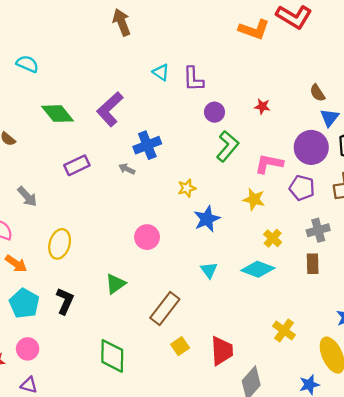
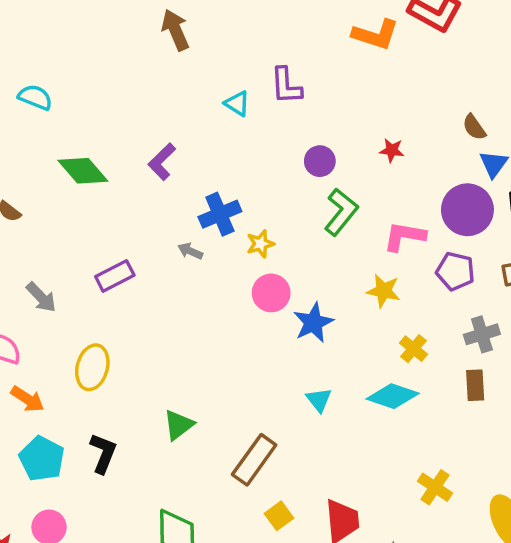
purple L-shape: (193, 79) -> (286, 86), moved
purple L-shape: (110, 109) -> (162, 162), size x0.7
purple rectangle: (77, 165) -> (115, 276), moved
yellow star: (187, 188) -> (260, 244), moved
pink circle: (147, 237) -> (271, 293), moved

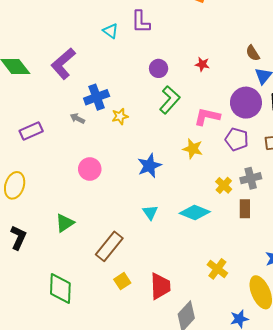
purple L-shape: (162, 162) -> (63, 64), size x1.4
pink circle: (271, 293) -> (90, 169), moved
yellow cross: (414, 349) -> (224, 185), moved

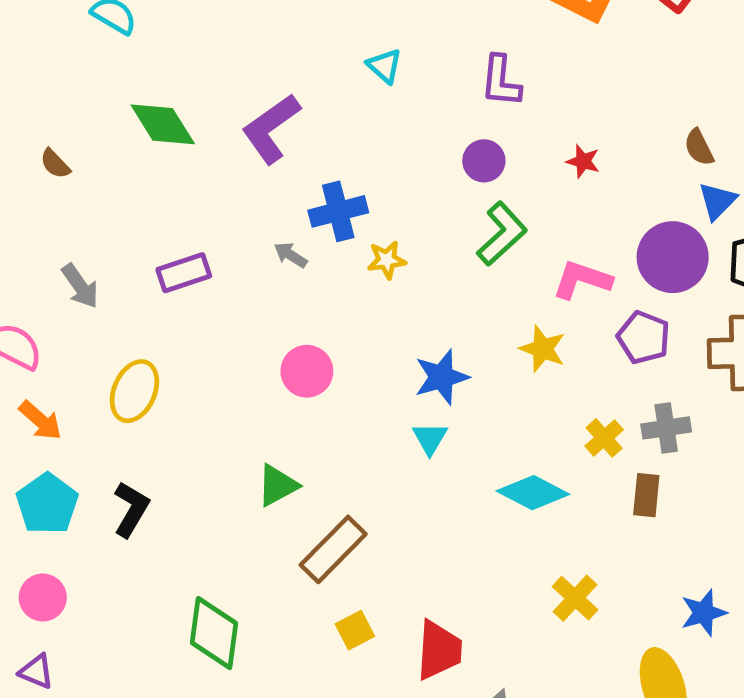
purple L-shape: (141, 22) -> (501, 81), moved
cyan triangle: (150, 212) -> (430, 438), moved
green triangle: (65, 223) -> (278, 485), moved
yellow cross: (217, 269) -> (575, 598), moved

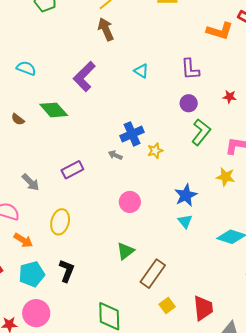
purple L-shape: (271, 129) -> (84, 77), moved
brown semicircle: (55, 164) -> (18, 119), moved
cyan pentagon: (47, 504) -> (32, 274), turned 30
pink circle: (43, 597) -> (36, 313), size x1.4

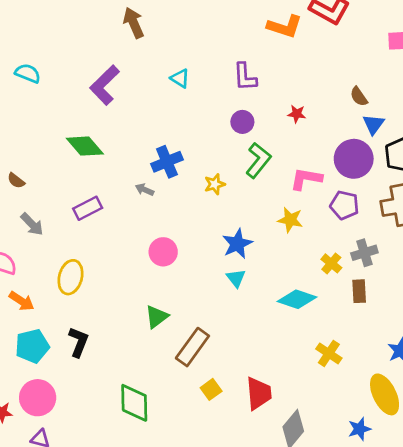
green diamond: (54, 110) -> (85, 146), moved
brown semicircle: (18, 119) -> (16, 181), moved
yellow star: (155, 151) -> (215, 184), moved

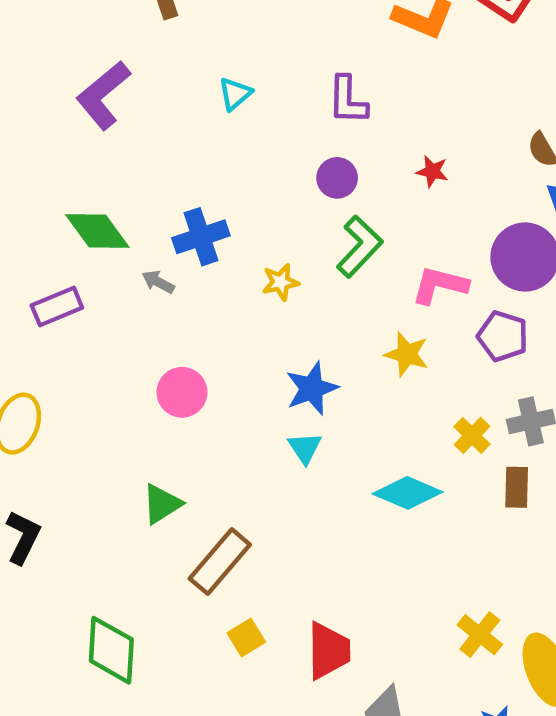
cyan triangle: (180, 78) -> (235, 94), turned 42
green diamond: (85, 146) -> (97, 231), moved
yellow cross: (329, 353) -> (480, 635), moved

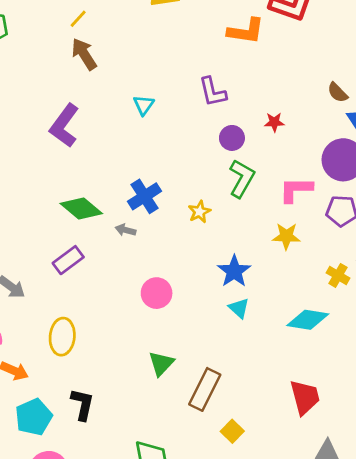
purple circle: (337, 178) -> (232, 138), moved
red trapezoid: (328, 651) -> (305, 397), moved

